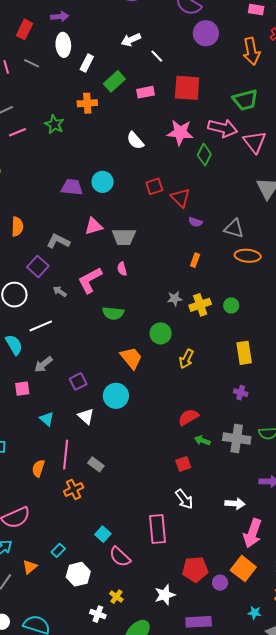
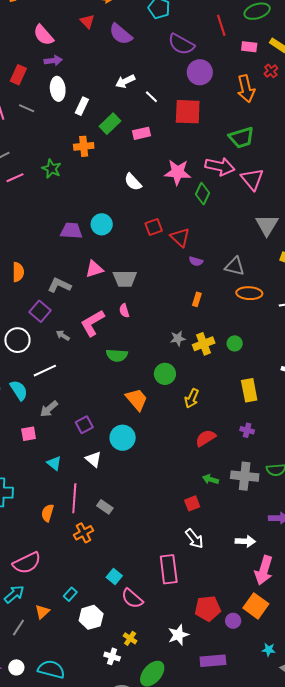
red square: (187, 88) -> (188, 112), moved
red semicircle: (188, 417) -> (206, 438), moved

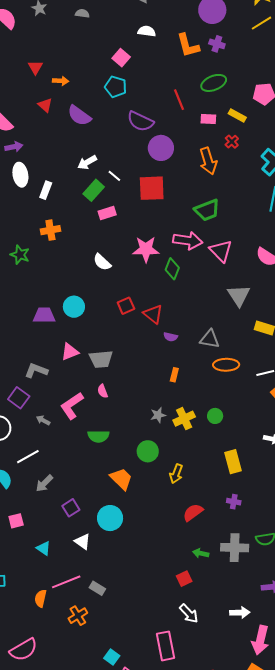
green rectangle: (110, 124) -> (94, 190), moved
gray arrow: (49, 409) -> (44, 483), moved
pink line: (74, 498) -> (66, 582), turned 68

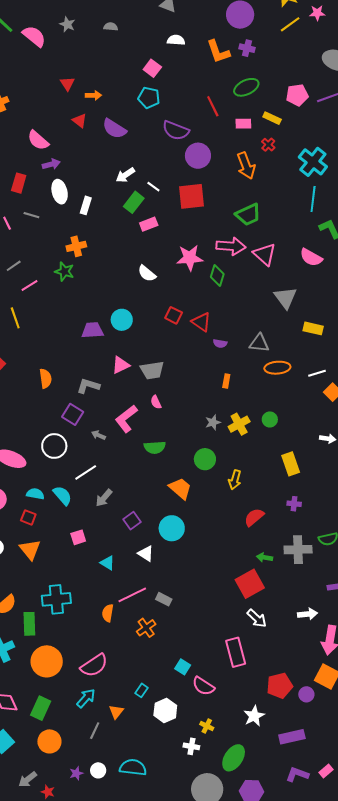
orange cross: (50, 230) -> (76, 246), moved
red square: (126, 306) -> (174, 315), turned -36
red square: (184, 579) -> (250, 584), size x1.8

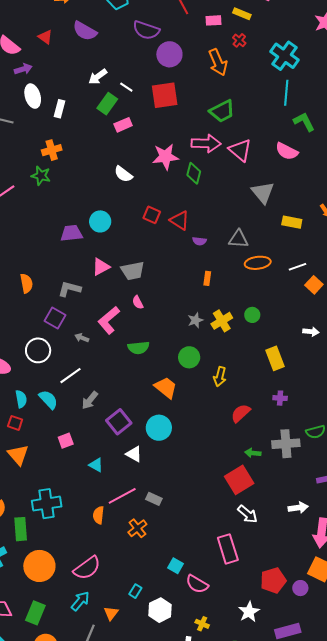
red triangle: (80, 121) -> (45, 37), moved
cyan semicircle: (35, 494) -> (21, 399), turned 72
purple square: (132, 521) -> (119, 422), size x1.4

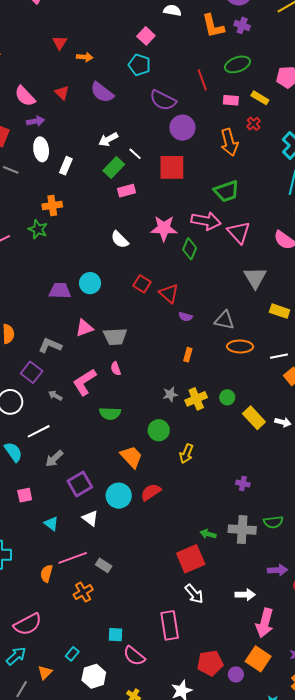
yellow rectangle: (275, 358) -> (254, 418), moved, turned -30
red semicircle: (241, 413) -> (151, 492), moved
cyan square: (176, 566) -> (115, 635), turned -35

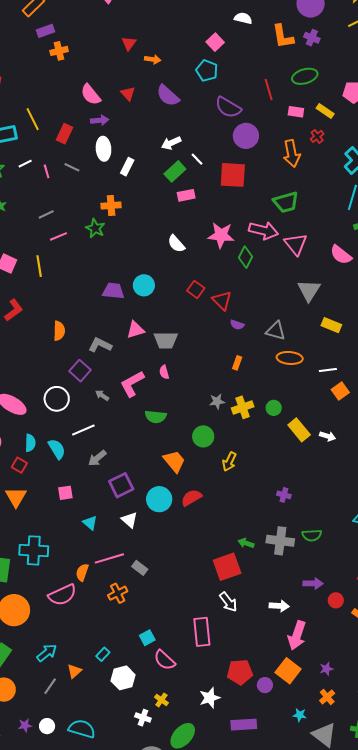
pink semicircle: (28, 624) -> (62, 595), moved
cyan square: (115, 635) -> (147, 638), turned -35

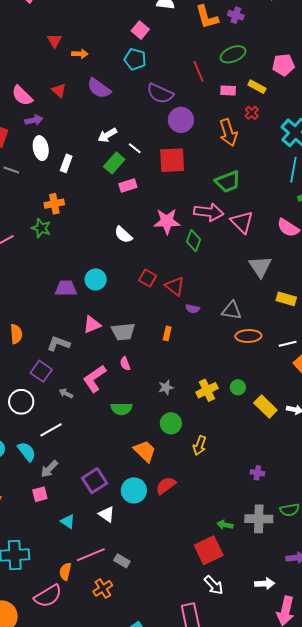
orange rectangle: (237, 363) -> (167, 333), moved
gray star: (217, 401) -> (166, 387), moved
gray arrow: (97, 458) -> (49, 469), moved

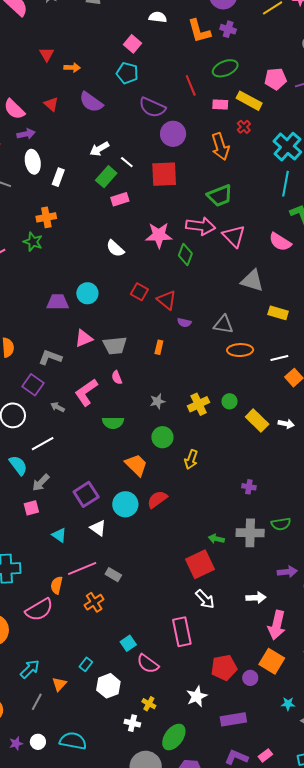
yellow rectangle: (257, 87) -> (249, 101), size x1.4
gray triangle: (260, 267) -> (252, 281), turned -40

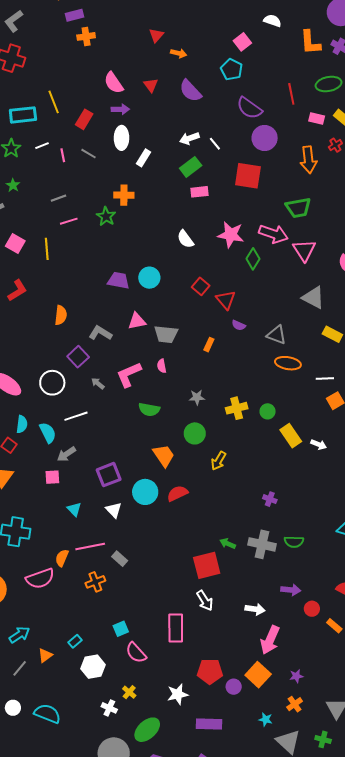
white line: (127, 162) -> (215, 144), moved

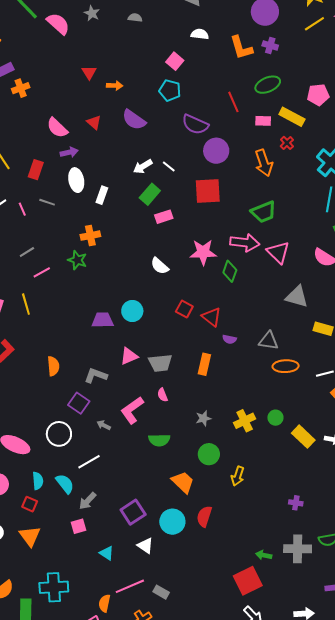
orange rectangle: (209, 345) -> (204, 364), size x1.5
red semicircle: (177, 493) -> (204, 516), turned -35

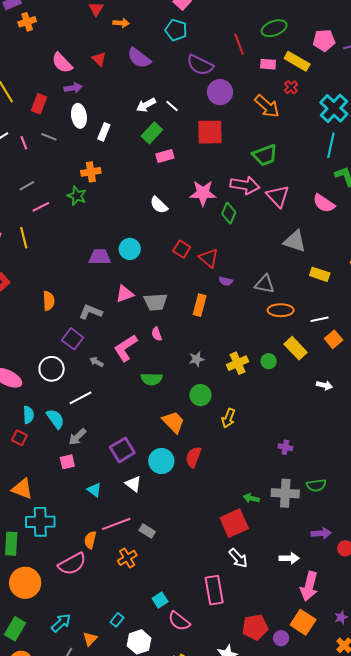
orange arrow: (264, 163) -> (267, 106), turned -32
yellow rectangle: (303, 437) -> (296, 348), moved
orange triangle: (30, 536) -> (22, 489), moved, turned -35

